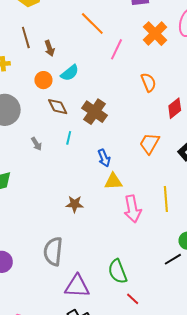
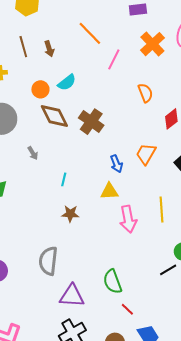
brown arrow: (49, 48) -> (49, 49), moved
brown diamond: (58, 107) -> (54, 116), size x1.4
cyan line: (69, 138) -> (64, 179), moved
blue arrow: (104, 158) -> (116, 164), moved

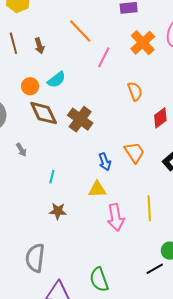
orange trapezoid: (146, 154) -> (134, 152), turned 115

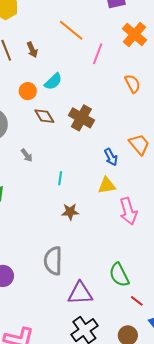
brown diamond: (44, 113) -> (44, 116), size x0.7

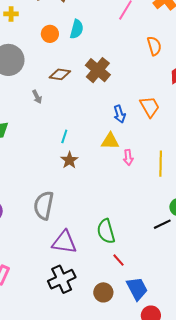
cyan semicircle: (53, 82) -> (77, 29), turned -42
brown diamond: (44, 116) -> (60, 74), moved, turned -60
cyan line: (60, 178) -> (64, 136), moved
pink arrow: (128, 211) -> (128, 157), moved, size x0.6
brown star: (70, 212) -> (69, 160), turned 30

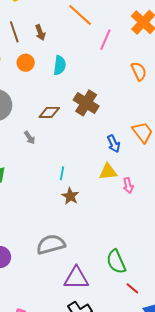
orange circle: (50, 34) -> (26, 63), moved
gray semicircle: (44, 205) -> (51, 244), turned 72

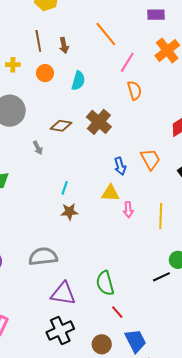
orange semicircle: (139, 71) -> (134, 90), moved
brown star: (70, 196) -> (69, 212), turned 30

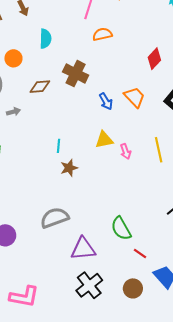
orange circle: (45, 73) -> (13, 58), moved
orange semicircle: (134, 90) -> (102, 34), turned -72
gray arrow: (38, 148) -> (13, 112), moved, turned -64
blue arrow: (120, 166) -> (106, 101), moved

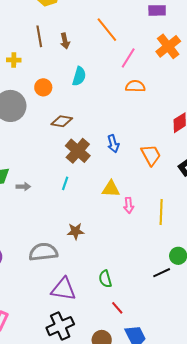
brown cross: (76, 74) -> (78, 151), moved
blue arrow: (106, 101) -> (113, 144), moved
gray arrow: (13, 112) -> (23, 187), moved
brown star: (69, 168) -> (76, 231), moved
green semicircle: (121, 228) -> (105, 279), size x0.7

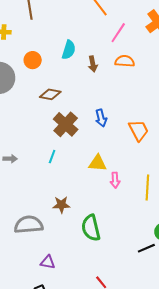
brown arrow: (65, 41) -> (93, 64), moved
green semicircle: (105, 279) -> (91, 228), moved, size x1.5
purple triangle: (63, 289) -> (48, 262), size x0.6

